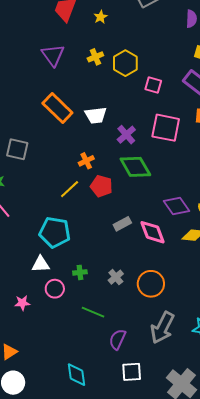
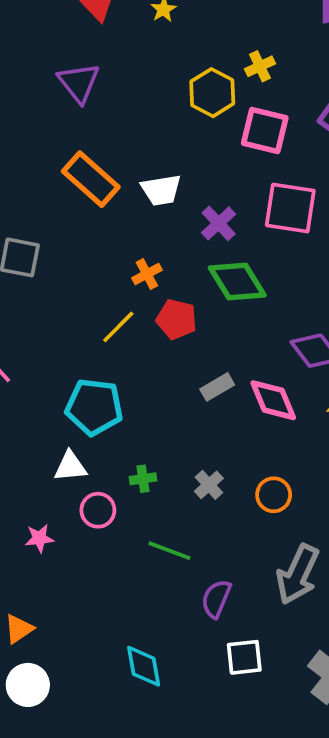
yellow cross: (95, 57) -> (260, 66), moved
pink square: (153, 85) -> (265, 130), size x1.5
orange circle: (151, 284) -> (274, 495), size x0.7

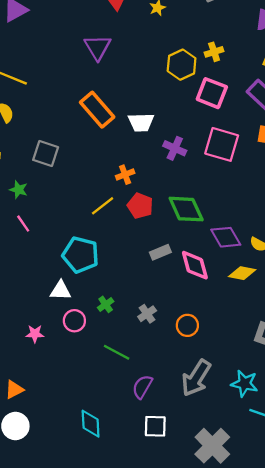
purple cross: (219, 223) -> (175, 148), turned -30
green diamond: (237, 282) -> (186, 209), moved
green cross: (143, 479) -> (106, 304), turned -35

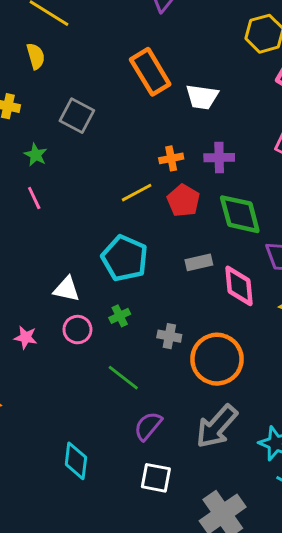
purple cross: (175, 148) -> (219, 158), moved, turned -35
cyan pentagon: (81, 255) -> (125, 258), moved
gray cross: (147, 314) -> (169, 336), turned 36
orange circle: (187, 325) -> (217, 359), size x1.8

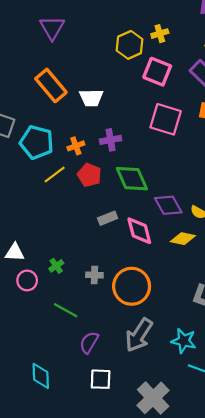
cyan pentagon: (125, 258) -> (37, 142), moved

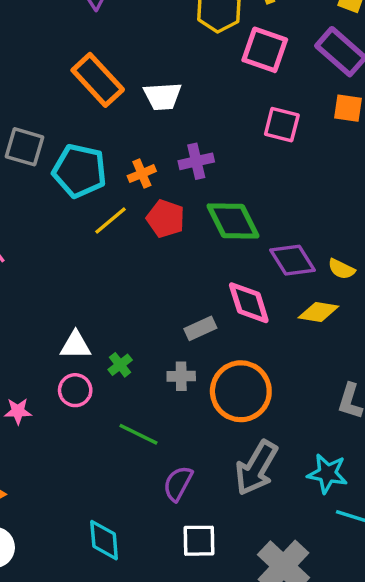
pink square: (166, 119) -> (282, 125), size x0.7
gray rectangle: (108, 218) -> (200, 328), moved
white triangle: (15, 252) -> (76, 345), moved

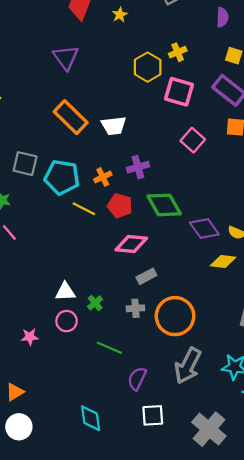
pink square: (282, 125) -> (193, 140), turned 30
yellow line: (110, 220) -> (84, 209), turned 70
pink diamond: (249, 303) -> (131, 244), moved, turned -64

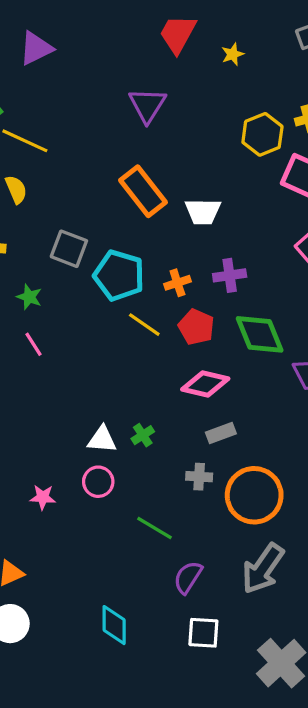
green cross: (95, 303) -> (143, 435), moved

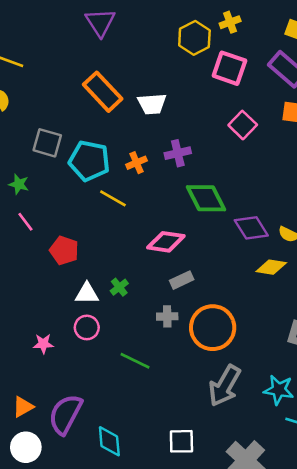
red pentagon: (196, 327) -> (64, 250), moved
purple semicircle: (188, 577) -> (65, 414), moved, size x1.5

